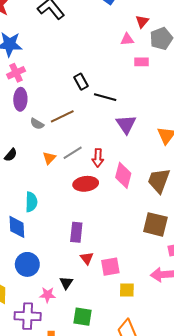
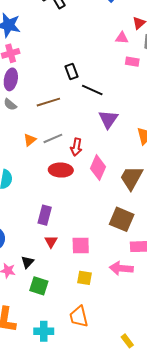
gray semicircle: (37, 124) -> (10, 104), moved
pink square: (110, 267) -> (81, 246), moved
green square: (83, 317) -> (39, 286), moved

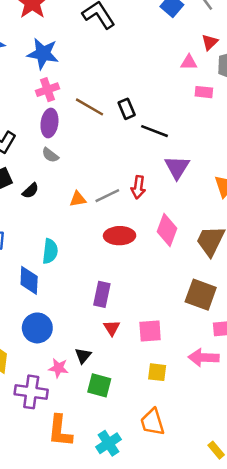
brown line: (48, 102) -> (89, 107), moved, turned 50
orange triangle: (30, 140) -> (78, 199), turned 32
red arrow: (76, 147) -> (138, 187), moved
cyan cross: (44, 331) -> (109, 443), turned -30

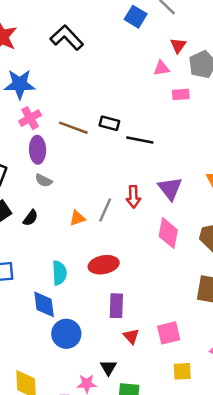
black rectangle: (127, 109) -> (109, 123), turned -42
purple triangle: (177, 167) -> (170, 188), moved
gray line: (107, 196) -> (105, 210), turned -30
red ellipse: (120, 236) -> (104, 265), moved
blue circle: (37, 328) -> (66, 334), moved

